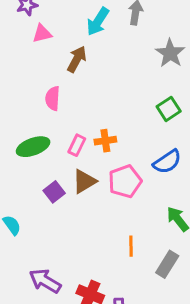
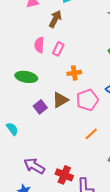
pink rectangle: (77, 145) -> (58, 49), moved
green ellipse: (33, 147) -> (26, 77), turned 30
orange line: (131, 246) -> (91, 134), moved, turned 48

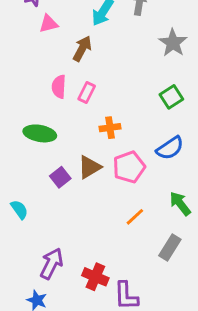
purple arrow: (34, 166) -> (51, 264), turned 85

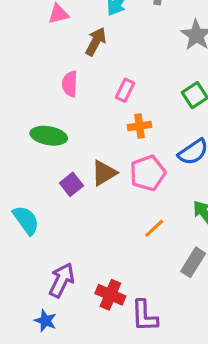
pink rectangle: (87, 92) -> (125, 90), moved
orange cross: (110, 128) -> (140, 126), moved
cyan semicircle: (19, 209) -> (26, 220), size x1.4

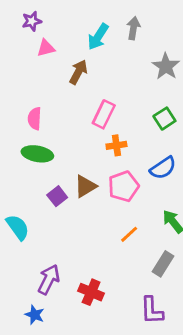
pink semicircle: (70, 84) -> (35, 119), moved
pink rectangle: (125, 90) -> (104, 114), size x1.4
purple L-shape: (144, 316) -> (152, 310), moved

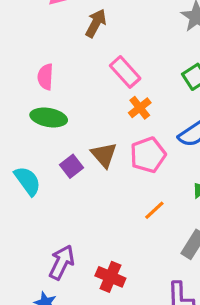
pink rectangle: (104, 114) -> (125, 72), turned -68
orange cross: (116, 145) -> (140, 108), turned -30
brown triangle: (85, 186) -> (104, 155), turned -40
cyan semicircle: (18, 227) -> (28, 181), moved

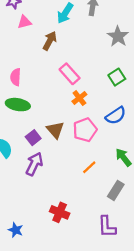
purple arrow: (62, 262) -> (34, 164), moved

